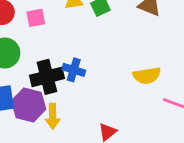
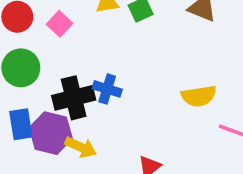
pink square: (36, 18) -> (60, 24), turned -36
yellow arrow: (53, 116) -> (81, 147), turned -65

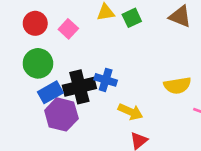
blue rectangle: (21, 124) -> (50, 92), moved, turned 70
yellow arrow: (81, 147) -> (130, 112), moved

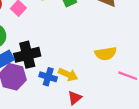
blue cross: (106, 80) -> (48, 77), moved

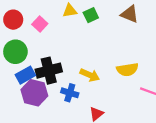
yellow arrow: (68, 75) -> (90, 75), moved

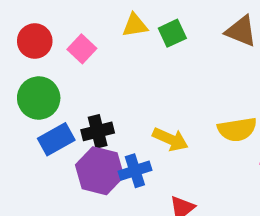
black cross: (49, 71) -> (98, 131), size x0.7
purple hexagon: (34, 93) -> (100, 171), moved
blue cross: (70, 93) -> (135, 171), turned -35

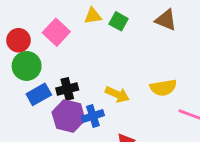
green square: (172, 33) -> (119, 21), turned -36
red circle: (35, 41) -> (18, 40), moved
pink square: (82, 49) -> (56, 32), size x1.4

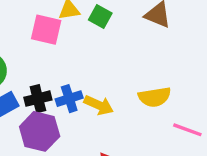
pink square: (56, 32) -> (46, 30), moved, turned -30
blue cross: (93, 116) -> (69, 99), moved

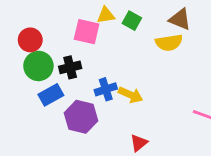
yellow semicircle: (155, 97) -> (169, 43), moved
black cross: (38, 99) -> (70, 67), moved

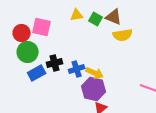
brown triangle: (180, 19) -> (114, 17), moved
pink square: (87, 32) -> (42, 27), moved
black cross: (70, 67) -> (55, 63), moved
purple hexagon: (81, 117) -> (94, 89), moved

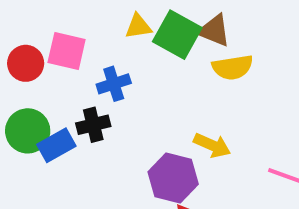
green square: (96, 19) -> (177, 35), size x1.6
green circle: (28, 52) -> (28, 131), moved
blue cross: (77, 69) -> (114, 84), moved
yellow arrow: (95, 73) -> (212, 145), moved

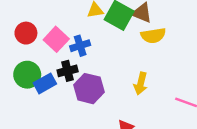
pink square: (67, 51) -> (56, 39), moved, turned 30
yellow arrow: (212, 145) -> (141, 83), turned 80
purple hexagon: (173, 178) -> (89, 89), moved

